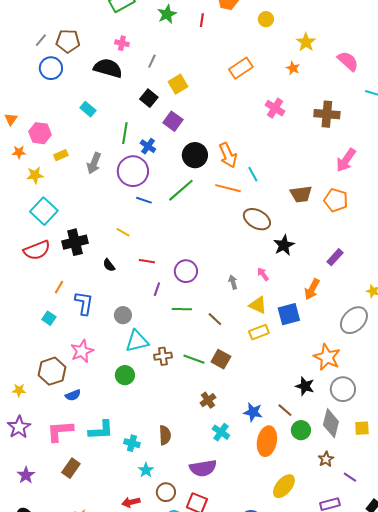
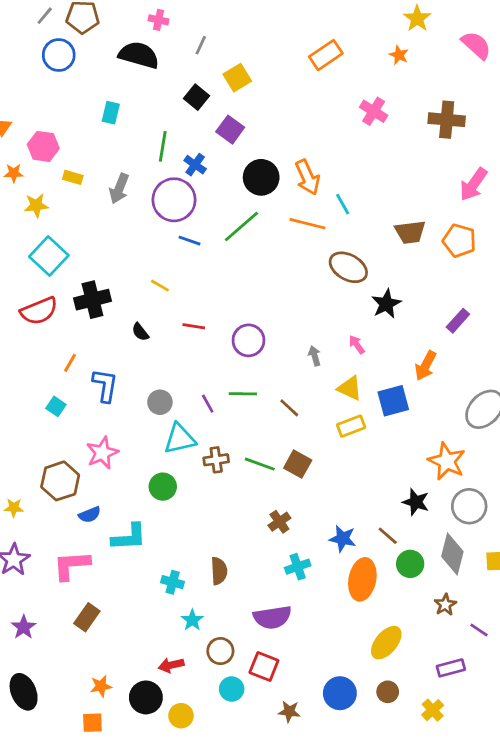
cyan rectangle: (88, 109) -> (111, 113), turned 63
yellow rectangle: (61, 155) -> (73, 177), turned 40
purple line: (157, 289) -> (208, 404), moved, turned -48
cyan L-shape: (101, 430) -> (129, 537), moved
cyan cross: (221, 432) -> (298, 567), turned 36

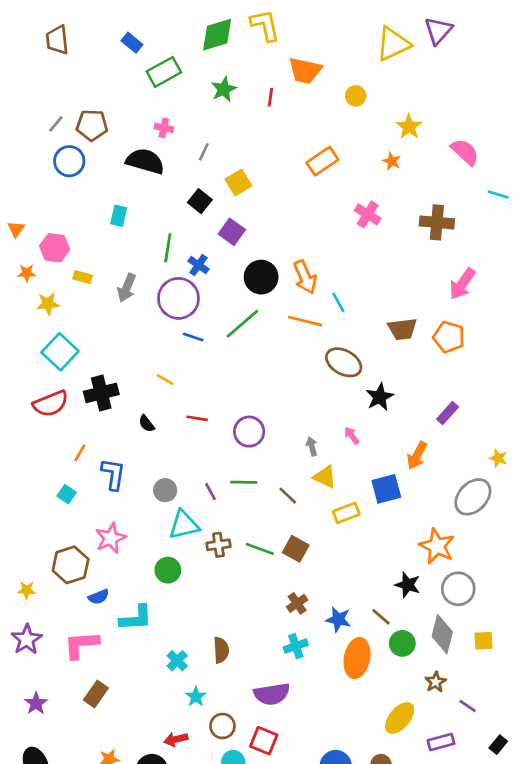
yellow triangle: (350, 388) -> (325, 477), moved
brown cross: (279, 522) -> (297, 603), moved
cyan cross: (173, 582) -> (177, 661), turned 30
yellow ellipse: (386, 643) -> (400, 718), moved

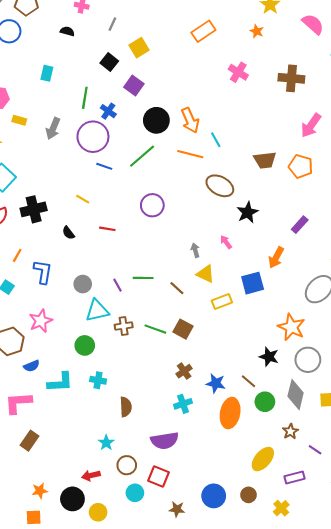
black semicircle: (145, 161) -> (67, 31), size x0.5
purple circle: (249, 432) -> (152, 205), moved
cyan cross: (177, 661) -> (98, 380), moved, turned -35

